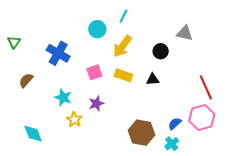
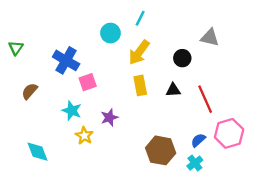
pink square: (94, 72) -> (88, 82), moved
yellow rectangle: (123, 75) -> (140, 85), turned 60
red line: (206, 87) -> (205, 99), moved

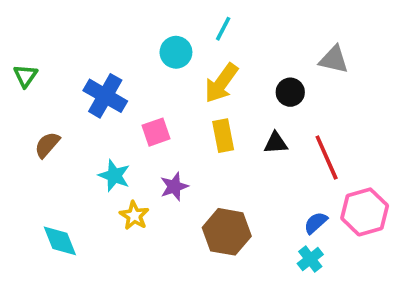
pink square: (88, 82) -> (156, 132), moved
brown hexagon: (161, 150) -> (227, 232), moved

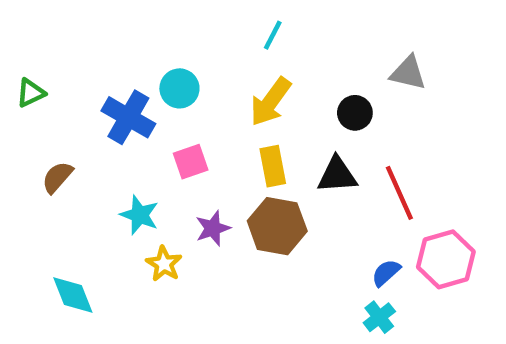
cyan circle: (176, 52) -> (179, 88), moved
green triangle: (25, 76) -> (31, 93), turned 30
black triangle: (276, 143) -> (337, 175), size x1.4
brown hexagon: (227, 232) -> (277, 226), moved

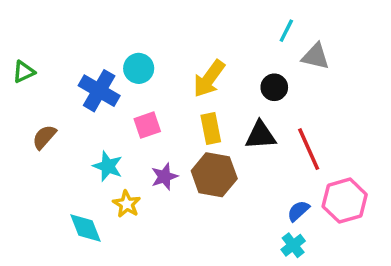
cyan line: (273, 35) -> (286, 31), moved
cyan diamond: (73, 295) -> (85, 228), moved

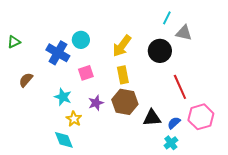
black circle: (274, 87) -> (160, 51), size x1.5
black triangle: (261, 135) -> (152, 118), moved
cyan diamond: (85, 228) -> (64, 140), moved

